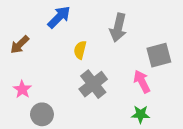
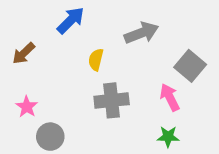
gray arrow: (118, 28) -> (141, 33), turned -124
gray square: (159, 55) -> (190, 66), turned -35
gray cross: (93, 84) -> (112, 100), turned 32

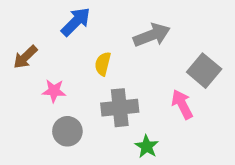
pink star: (27, 107) -> (54, 91), moved, turned -30
gray circle: (50, 137) -> (67, 131), moved
green star: (168, 137) -> (147, 146), moved, turned 30

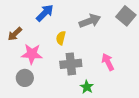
gray square: (204, 71) -> (126, 16), moved
pink star: (54, 91) -> (32, 54), size x1.5
gray circle: (67, 131) -> (25, 78), moved

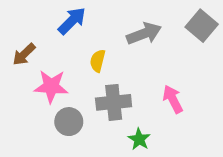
gray circle: (25, 78) -> (69, 122), moved

